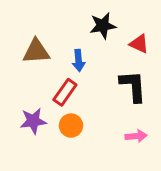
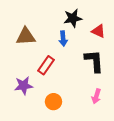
blue arrow: (79, 60) -> (63, 39), moved
orange circle: (71, 126) -> (53, 102), moved
pink arrow: (136, 136) -> (96, 96), turned 112

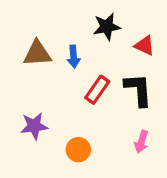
blue arrow: (63, 39) -> (74, 57), moved
red rectangle: (46, 65) -> (97, 90), moved

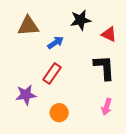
brown triangle: (37, 53) -> (28, 26), moved
blue arrow: (74, 57) -> (56, 43), turned -119
red rectangle: (97, 90) -> (52, 73), moved

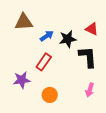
black star: (80, 20) -> (68, 39), moved

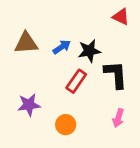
brown triangle: (24, 22) -> (26, 43), moved
red triangle: (92, 29) -> (121, 17), moved
red rectangle: (44, 62) -> (76, 81), moved

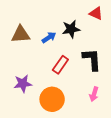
black star: (89, 51) -> (71, 29), moved
orange circle: (66, 125) -> (52, 99), size x1.5

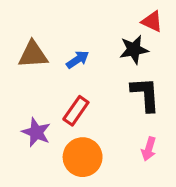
black star: (71, 29) -> (134, 50), moved
red rectangle: (60, 65) -> (76, 111), moved
purple star: (23, 84) -> (36, 132), turned 30

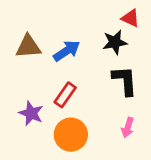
blue arrow: (78, 59) -> (67, 51), size x1.4

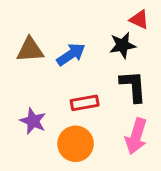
red rectangle: (65, 95) -> (85, 103), moved, turned 45
pink arrow: (128, 127) -> (136, 136), size x1.6

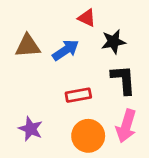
red triangle: (139, 19) -> (87, 18), moved
purple star: (33, 121) -> (31, 129), moved
orange circle: (76, 144) -> (88, 136), moved

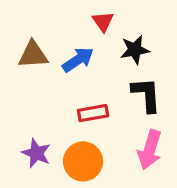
red triangle: (87, 18) -> (103, 21), turned 30
orange circle: (88, 136) -> (83, 161), moved

